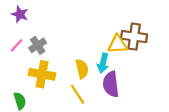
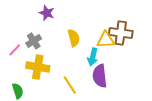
purple star: (20, 14) -> (47, 13), moved
pink line: (17, 45) -> (15, 50), moved
yellow semicircle: (82, 69) -> (74, 38), moved

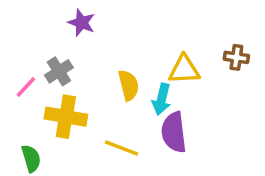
brown cross: (121, 33) -> (236, 57), moved, size x0.6
yellow semicircle: (74, 38) -> (129, 85), moved
yellow line: (70, 85) -> (122, 148), turned -36

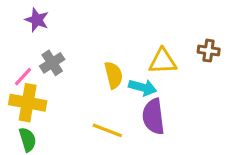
purple star: (82, 23) -> (37, 20), moved
cyan arrow: (162, 99) -> (143, 87), turned -88
yellow cross: (66, 117) -> (28, 103), moved

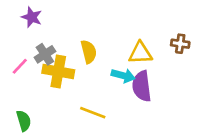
yellow semicircle: (114, 75) -> (89, 52), moved
yellow cross: (28, 103) -> (58, 72), moved
purple semicircle: (153, 117) -> (142, 86), moved

